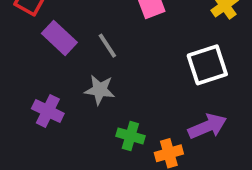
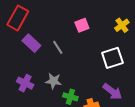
gray star: (100, 90) -> (54, 81), moved
purple arrow: (207, 126) -> (112, 92), turned 60

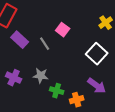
pink square: (82, 25) -> (63, 30), moved, turned -32
white square: (112, 58) -> (97, 54), turned -30

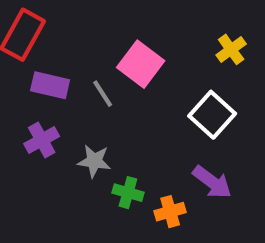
pink square: (63, 30) -> (141, 64), size x1.5
purple rectangle: (20, 40) -> (50, 85), turned -30
purple cross: (14, 78) -> (42, 140), moved, turned 35

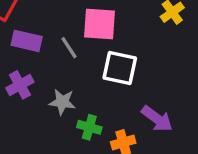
pink square: (141, 64) -> (99, 24), turned -33
white square: (212, 115) -> (120, 68), moved, turned -30

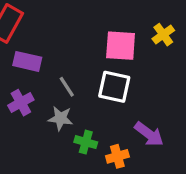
pink square: (99, 24) -> (121, 46), moved
gray line: (69, 48) -> (67, 87), moved

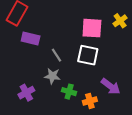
purple cross: (21, 103) -> (26, 93), moved

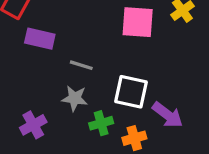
gray line: (57, 55) -> (81, 65), turned -40
white square: (88, 55) -> (131, 92), moved
green cross: (69, 92) -> (101, 123), turned -32

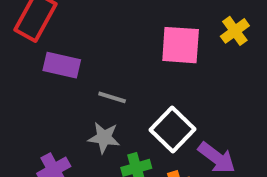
white square: (131, 92) -> (172, 130), turned 32

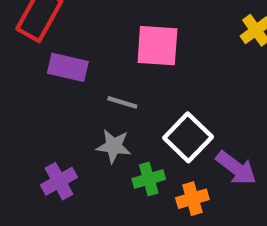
pink square: (181, 45) -> (157, 46), moved

